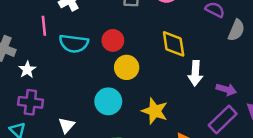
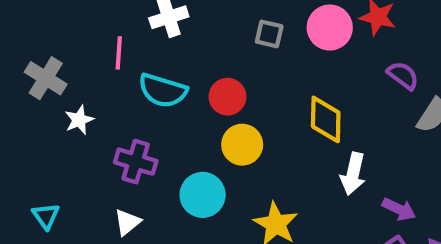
purple cross: (30, 102) -> (136, 162), moved

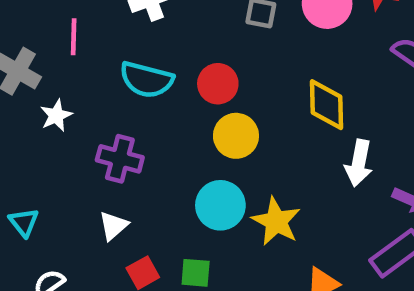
pink line: (119, 53) -> (74, 37), moved
cyan circle: (203, 195) -> (220, 205), moved

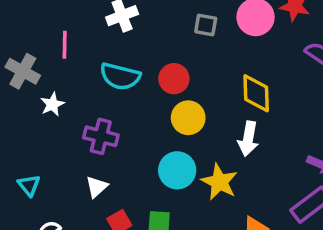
white arrow: (359, 163) -> (248, 139), moved

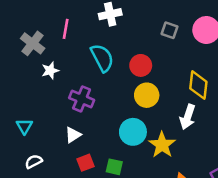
cyan semicircle: (120, 76) -> (102, 58), turned -140

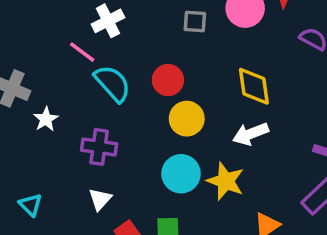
pink line: (66, 29) -> (82, 52), moved, turned -48
white arrow: (188, 117) -> (251, 134), turned 65

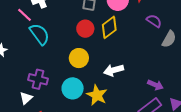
red circle: (168, 80) -> (85, 29), moved
yellow diamond: (254, 86) -> (109, 27), moved, turned 55
purple cross: (99, 147) -> (38, 79), moved

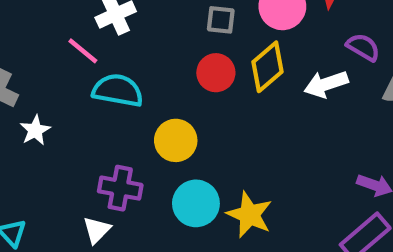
cyan semicircle: (40, 34) -> (118, 90), turned -40
yellow circle: (79, 58) -> (176, 140), moved
white arrow: (114, 70) -> (326, 84), moved

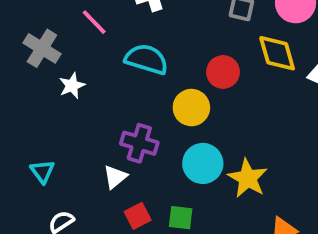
pink line: (83, 51) -> (94, 22), moved
yellow diamond: (267, 67) -> (277, 53), turned -72
red circle: (216, 73) -> (223, 72), moved

